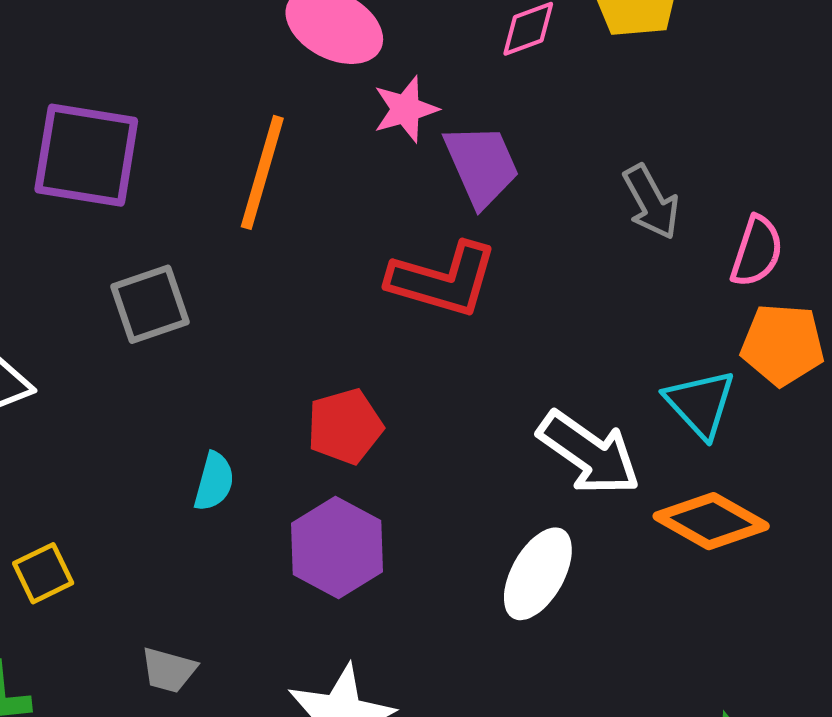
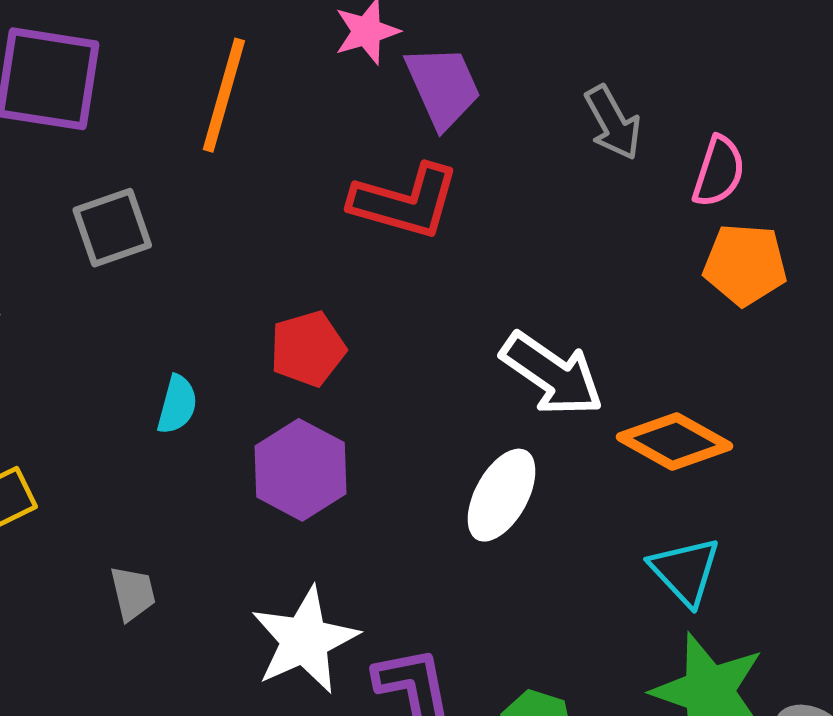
cyan triangle: (700, 404) -> (685, 571), moved
gray trapezoid: (169, 670) -> (133, 593), turned -118

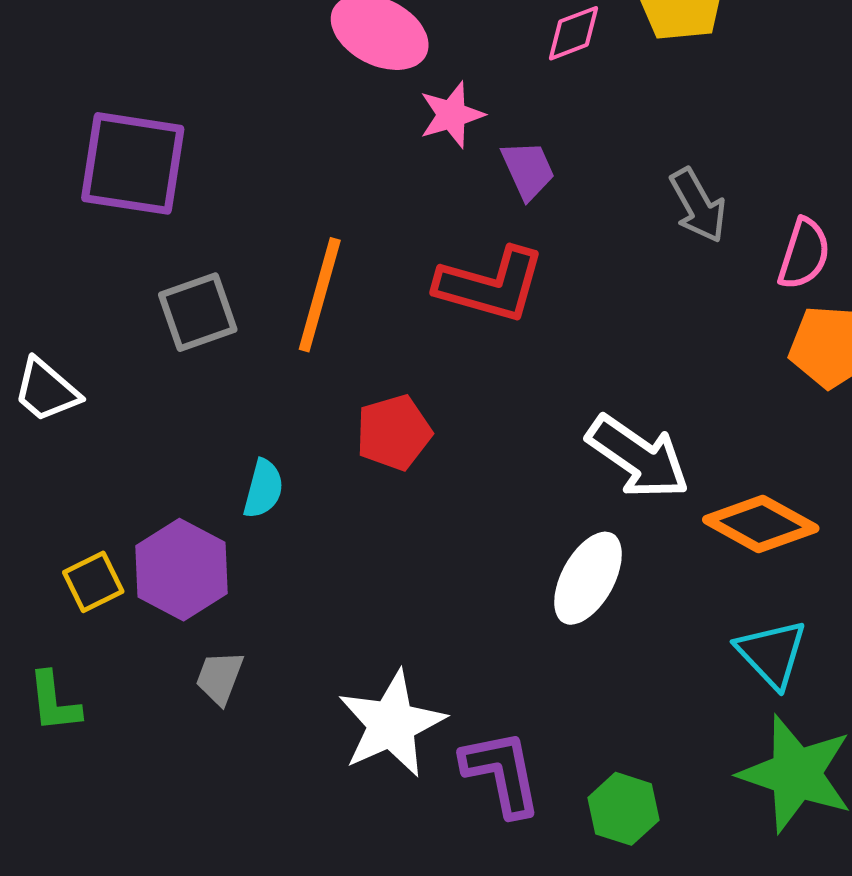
purple trapezoid: (443, 87) -> (528, 170), size x0.7
orange line: (224, 95) -> (320, 295), moved
purple hexagon: (301, 470) -> (181, 570), moved
gray trapezoid: (133, 593) -> (220, 678), turned -146

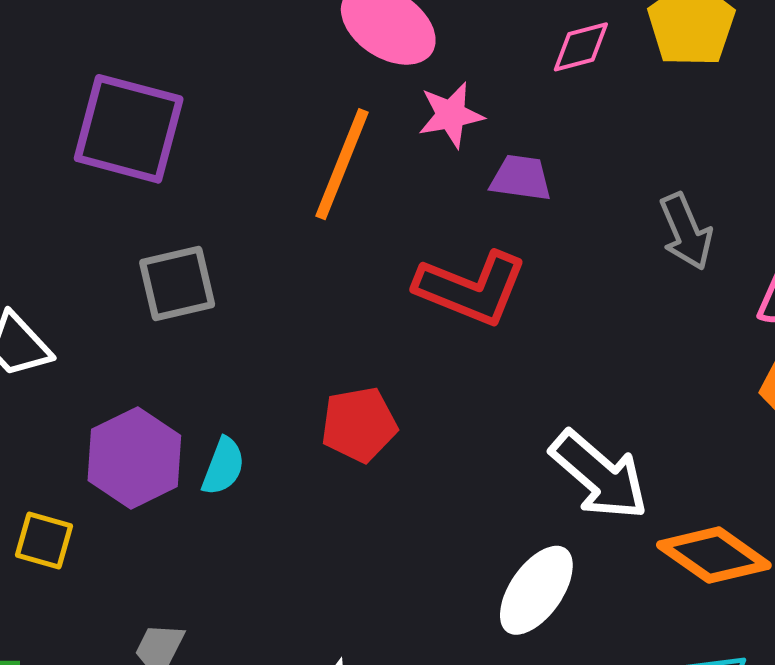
purple trapezoid: (528, 170) -> (521, 178), turned -64
orange line: (320, 295) -> (342, 164), moved
purple hexagon: (181, 570) -> (134, 458), moved
yellow square: (93, 582) -> (44, 541), turned 36

